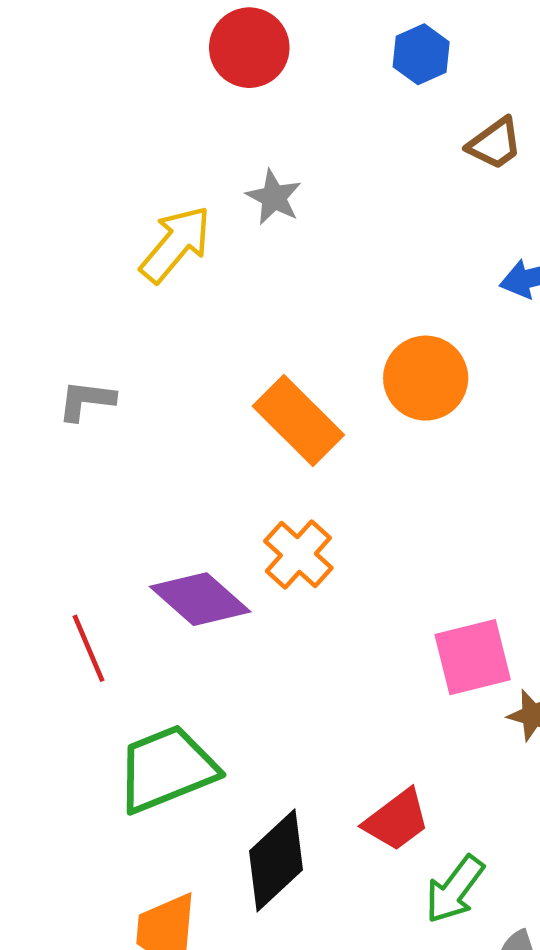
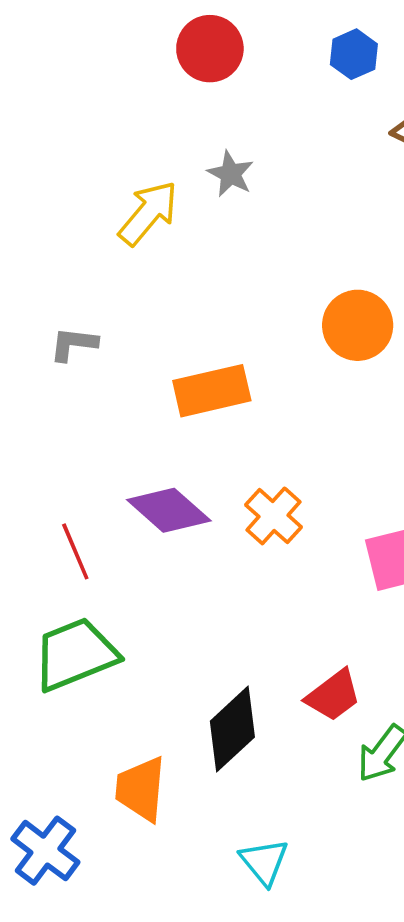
orange rectangle: (298, 420) -> (212, 391), moved, turned -58
orange cross: (298, 554) -> (273, 516), moved
green trapezoid: (167, 769) -> (75, 654), moved

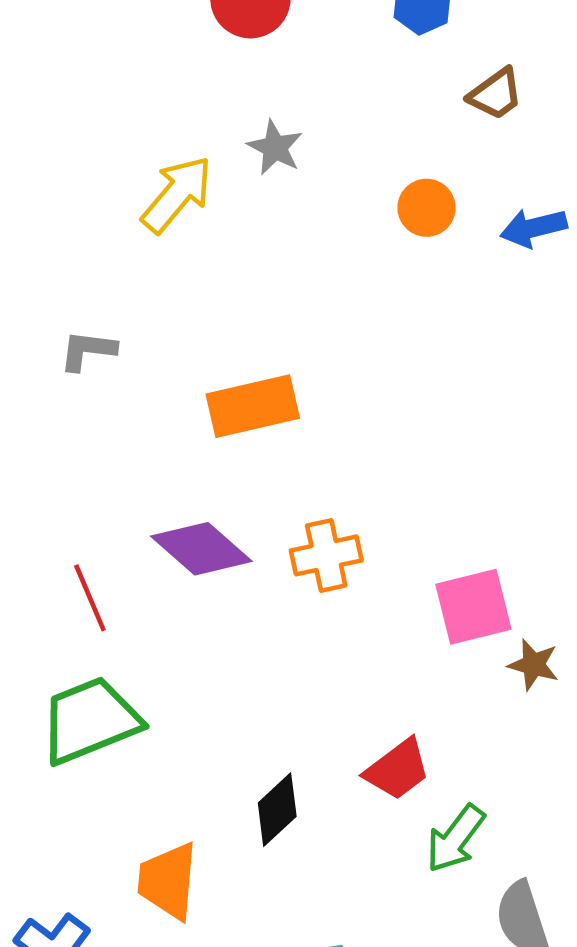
orange circle: (358, 325) -> (427, 208), moved, size x0.7
orange cross: (273, 516) -> (326, 555), turned 36
black diamond: (232, 729) -> (277, 810), size x0.7

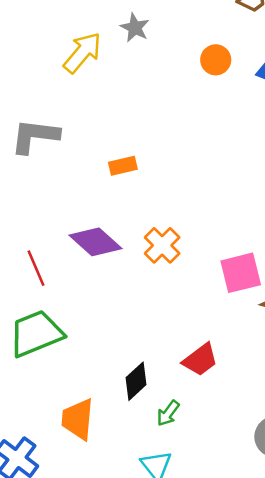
gray L-shape: (88, 350) -> (35, 136), size x1.6
orange rectangle: (253, 406) -> (123, 166), size x0.6
orange cross: (326, 555) -> (162, 245), turned -33
green arrow: (455, 839) -> (168, 413), moved, size x0.7

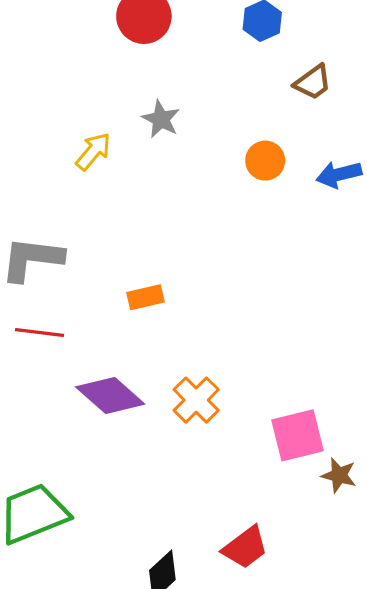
yellow arrow: (82, 53) -> (93, 151), size x0.7
red line: (36, 268) -> (40, 333), moved, turned -60

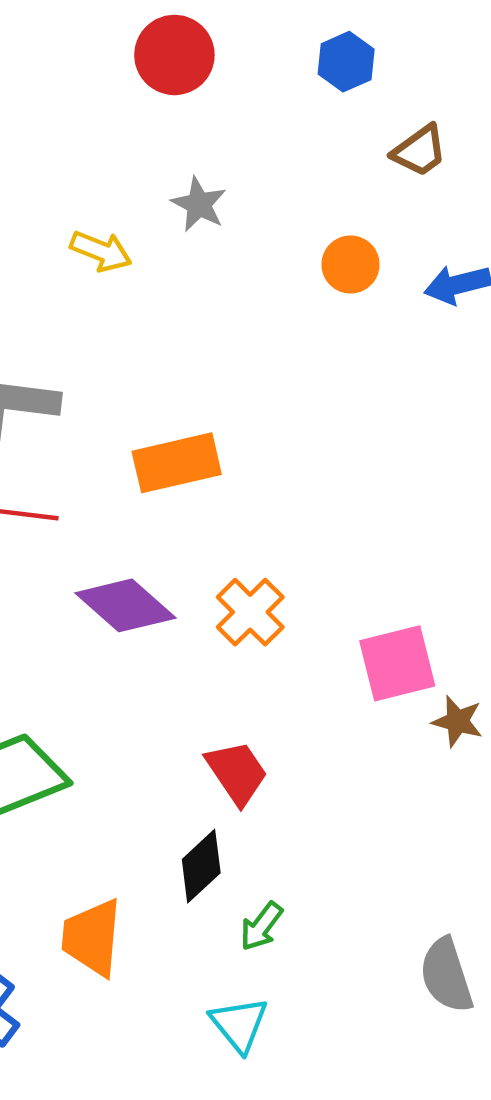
yellow arrow: (93, 151) -> (101, 251), turned 72
orange rectangle: (145, 297) -> (177, 463), size x1.6
red trapezoid: (245, 547) -> (237, 773), moved, turned -87

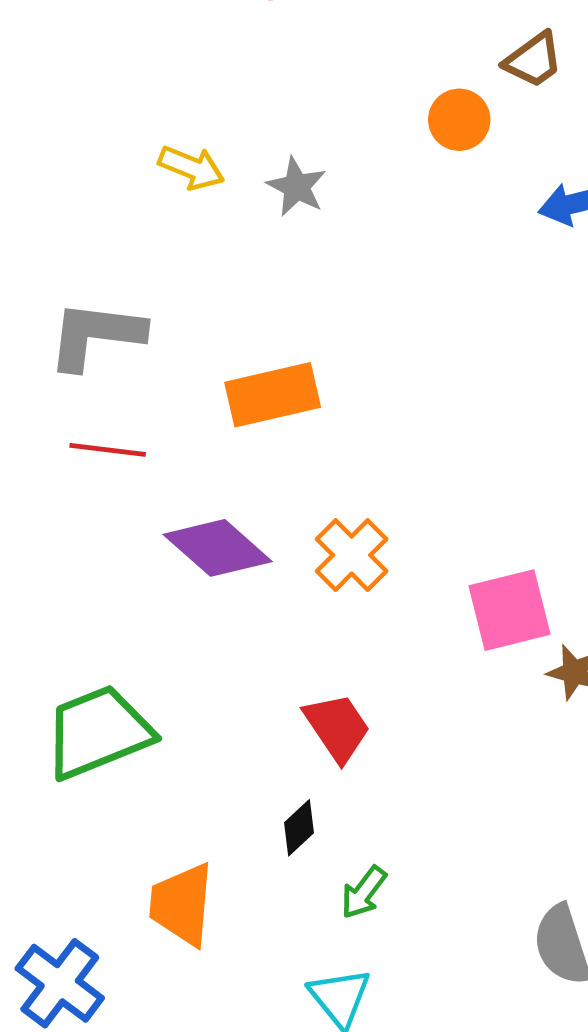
gray star: (199, 204) -> (297, 187), moved
orange circle: (350, 264) -> (459, 120), moved
black diamond: (201, 866) -> (299, 828), size x0.7

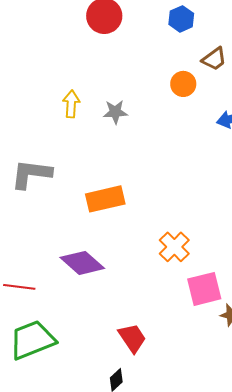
yellow arrow: (191, 168) -> (71, 104), turned -108
gray star: (297, 187) -> (115, 112), turned -30
red line: (108, 450) -> (19, 287), moved
orange cross: (352, 555) -> (174, 247), moved

